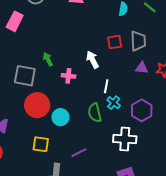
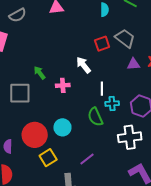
gray trapezoid: (138, 41) -> (125, 38), turned -40
cyan cross: (114, 103) -> (112, 104), turned -32
red circle: (37, 105) -> (35, 135), moved
yellow square: (41, 144) -> (48, 158), turned -30

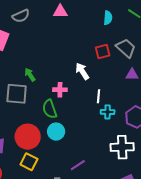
green arrow: (40, 73) -> (30, 75), moved
green semicircle: (95, 117) -> (50, 109), moved
yellow square: (48, 158) -> (29, 162), moved, turned -36

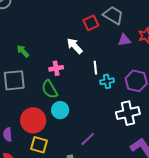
green arrow: (30, 75) -> (23, 51), moved

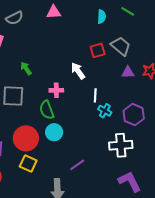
cyan cross: (107, 81) -> (105, 111), turned 32

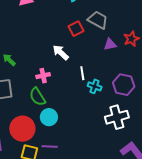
purple line: (77, 165) -> (50, 146), moved, turned 49

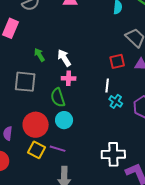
red square: (76, 29) -> (117, 61), moved
white arrow: (61, 52) -> (64, 58), moved
white cross: (117, 117) -> (113, 154), moved

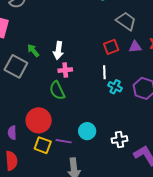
white arrow: (64, 58) -> (58, 50), turned -132
gray square: (25, 82) -> (16, 66), moved, turned 30
cyan circle: (64, 120) -> (87, 131), moved
white cross: (113, 154) -> (120, 140), size x0.7

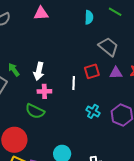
white line: (104, 72) -> (74, 83), moved
green semicircle: (57, 90) -> (35, 111), turned -42

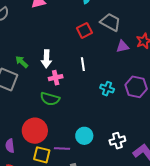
red square: (92, 71) -> (84, 30), moved

